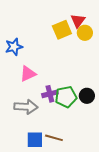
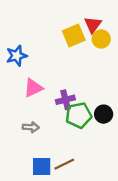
purple cross: (50, 94) -> (65, 100), moved
gray arrow: (26, 107) -> (31, 127), size x0.6
brown line: (54, 138) -> (64, 164), turned -42

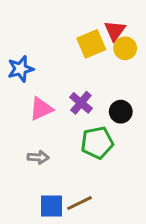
purple cross: (65, 100) -> (81, 103), moved, turned -36
black circle: (104, 114) -> (121, 112), moved

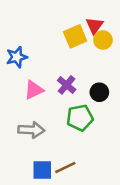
gray arrow: (38, 157) -> (31, 130), size x1.5

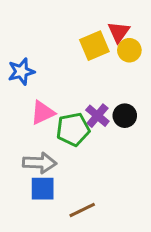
purple cross: (67, 85) -> (97, 116), moved
green pentagon: (80, 118) -> (73, 129), moved
blue square: (42, 170) -> (43, 189), moved

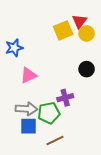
purple cross: (97, 116) -> (65, 98), moved, turned 35
black circle: (125, 116) -> (87, 69), moved
green pentagon: (73, 129) -> (49, 113), moved

